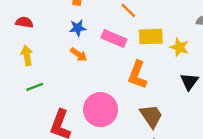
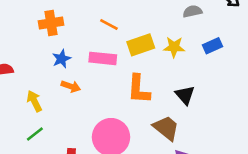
yellow arrow: (27, 55) -> (34, 101), moved
black triangle: (189, 82) -> (185, 95), moved

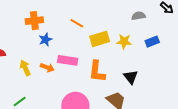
pink rectangle: (103, 58) -> (68, 60), moved
blue star: (61, 59) -> (45, 40), moved
yellow arrow: (34, 101) -> (25, 68), moved

